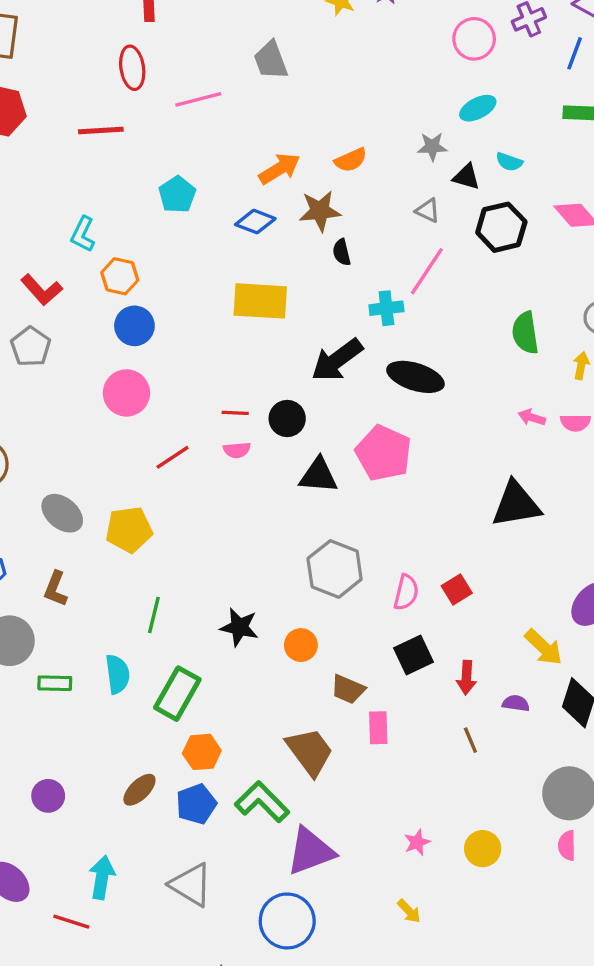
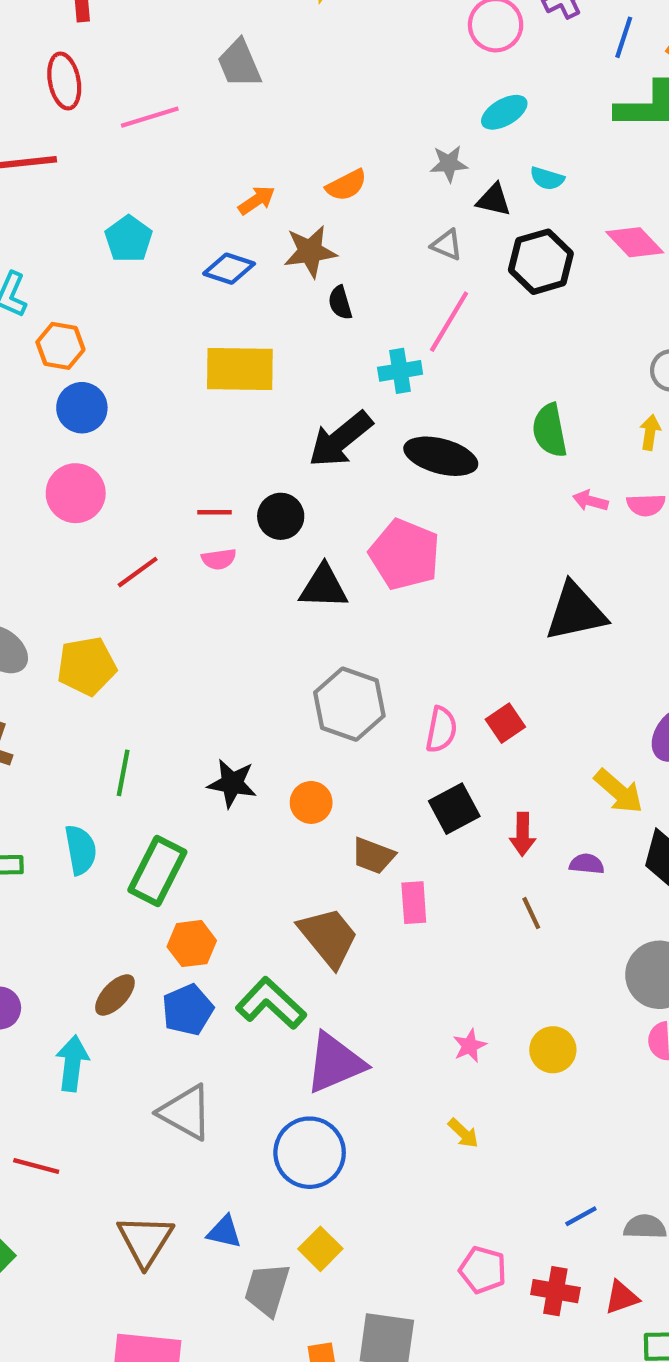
orange arrow: (280, 169) -> (257, 200), size x0.7
green semicircle: (525, 333) -> (550, 430), moved
cyan arrow: (102, 877) -> (72, 1063), moved

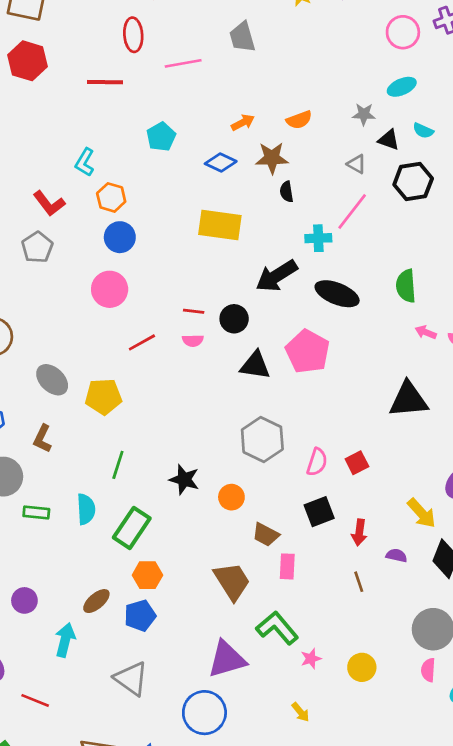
green L-shape: (271, 1003) -> (277, 628), moved

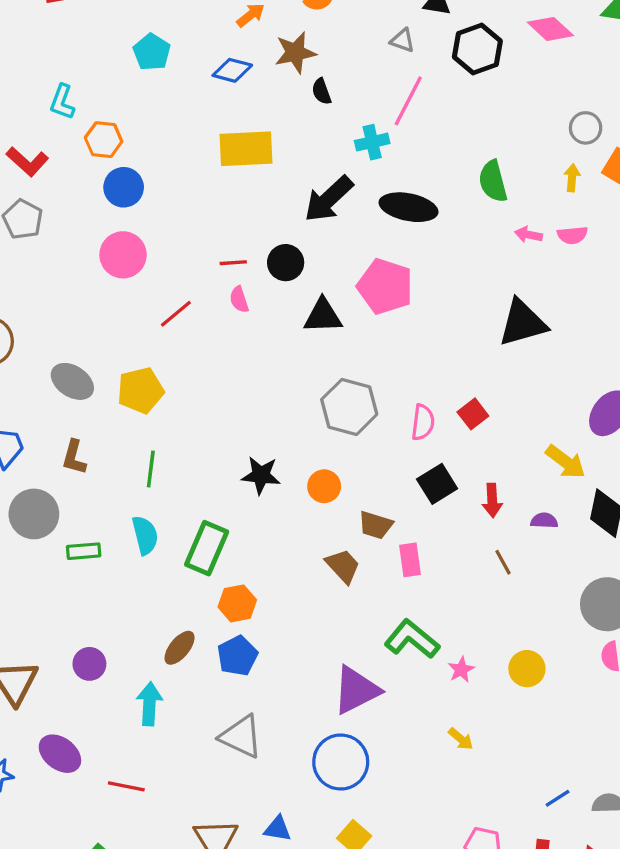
pink semicircle: (193, 341) -> (239, 299), turned 84
green line: (118, 465) -> (151, 469), moved
brown trapezoid: (232, 581) -> (343, 566), moved, size x0.7

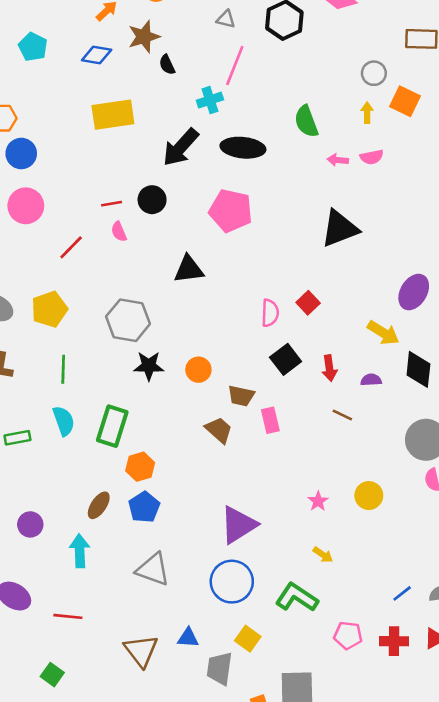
black triangle: (323, 316) -> (189, 269), moved
gray hexagon: (349, 407) -> (128, 320), moved
brown line: (503, 562) -> (342, 415), turned -30
green L-shape: (412, 639) -> (297, 597), moved

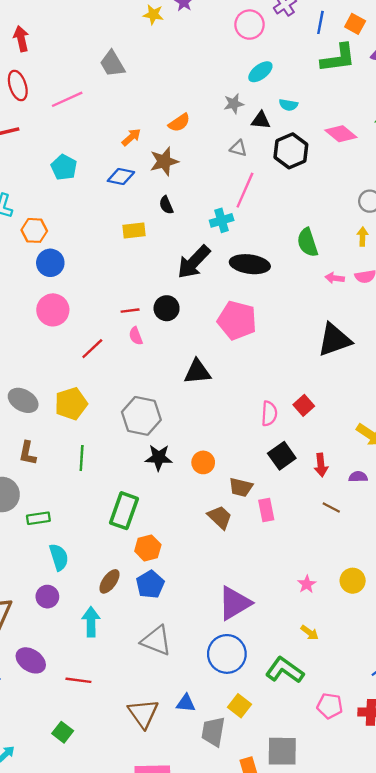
black semicircle: (167, 65) -> (166, 205), moved
yellow rectangle: (113, 115) -> (134, 231), size x0.6
cyan semicircle: (64, 421) -> (59, 557), moved

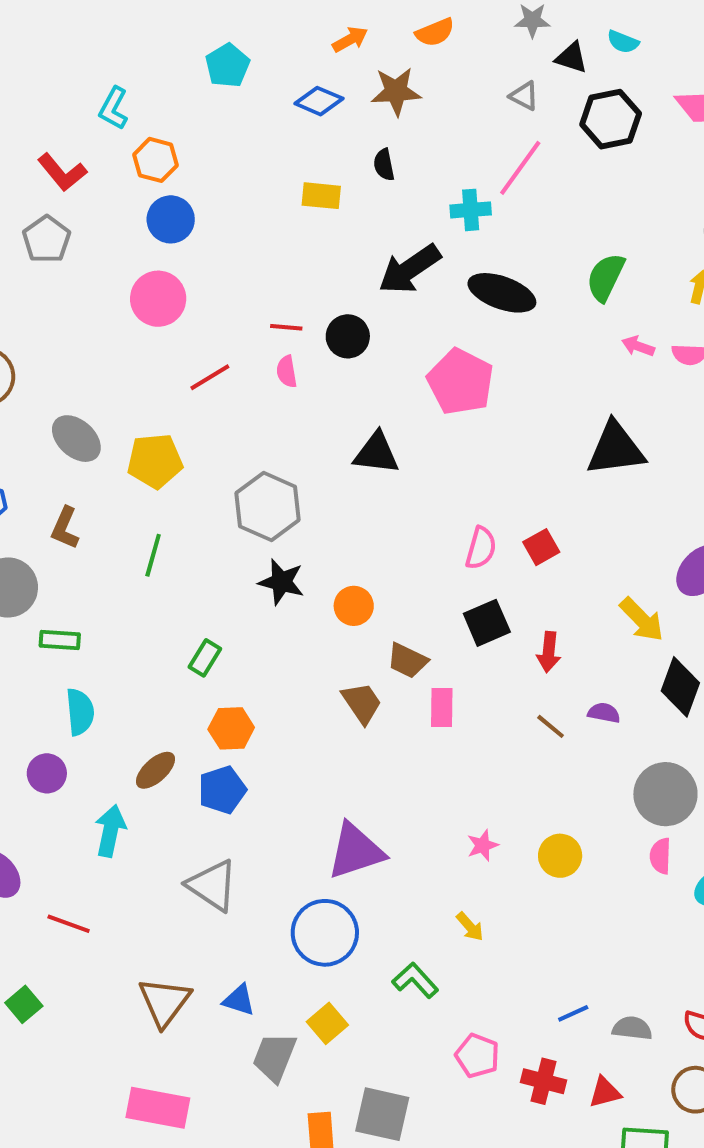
green semicircle: (307, 242) -> (606, 277), turned 32
purple semicircle: (358, 477) -> (604, 713), moved
green rectangle: (124, 511) -> (205, 658), size x0.6
green L-shape: (285, 670) -> (415, 980), size x0.7

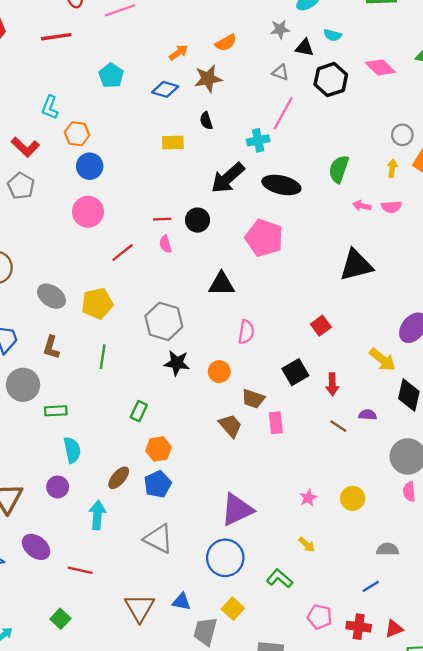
pink semicircle: (481, 548) -> (246, 332), moved
gray semicircle: (632, 1028) -> (388, 549), moved

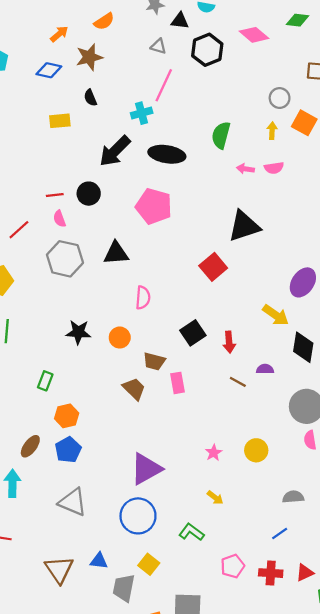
gray hexagon: (164, 321) -> (65, 259), moved
red square: (321, 326) -> (213, 267), moved, size x1.4
pink pentagon: (320, 617) -> (233, 566), turned -30

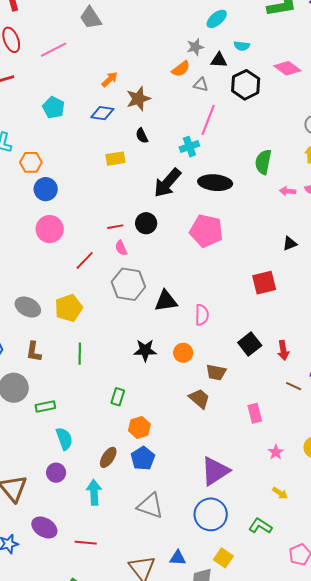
orange semicircle: (104, 21) -> (181, 69), moved
black triangle: (244, 226) -> (290, 244), size x0.5
black triangle: (116, 253) -> (166, 301), moved
red square: (213, 267) -> (264, 283), turned 30
pink rectangle: (177, 383) -> (255, 413), moved

